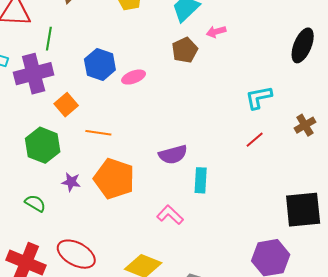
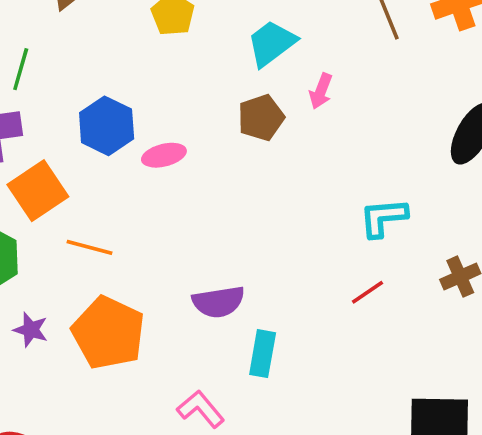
pink arrow: (216, 32) -> (321, 91), turned -60
orange square: (66, 105) -> (38, 191), size x1.4

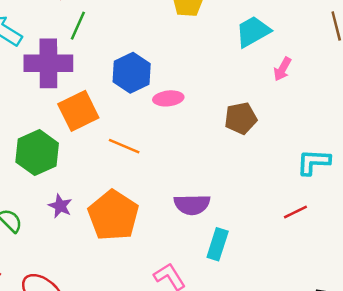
brown pentagon: (261, 118) -> (241, 118), moved
orange line: (89, 247) -> (124, 146), moved

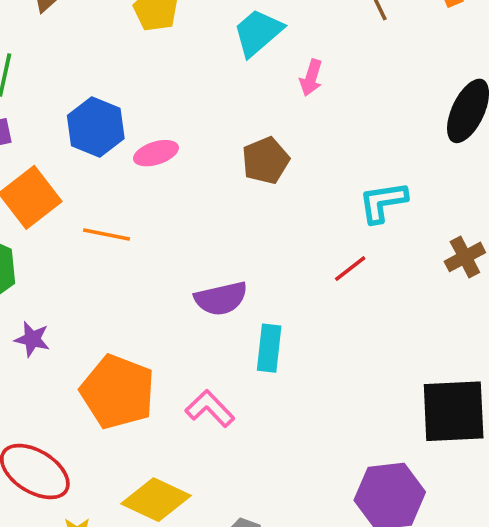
red line: (295, 212) -> (350, 269), moved
orange pentagon: (113, 215) -> (118, 392), moved

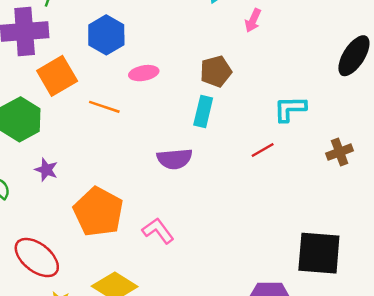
pink ellipse: (156, 153) -> (144, 73), moved
cyan rectangle: (269, 348) -> (203, 112), moved

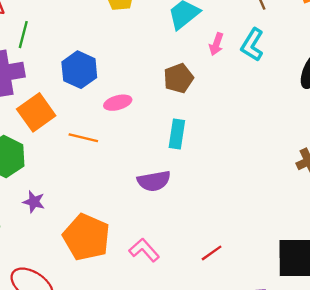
brown pentagon: (216, 71) -> (178, 78), moved
cyan L-shape: (290, 109) -> (252, 45), moved, turned -52
red line: (263, 150) -> (212, 253), moved

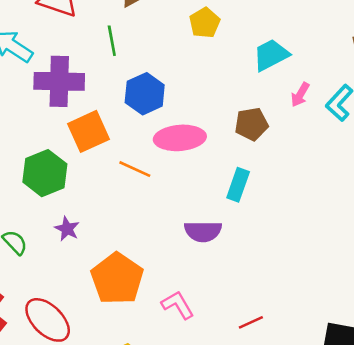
green line: (23, 35) -> (112, 41), moved, turned -36
pink ellipse: (118, 103) -> (180, 138), size x1.6

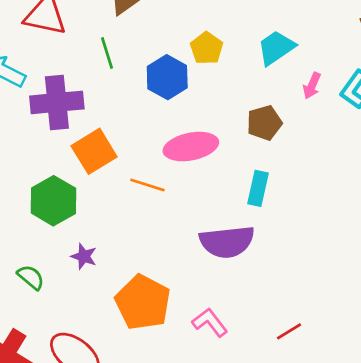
yellow pentagon: (205, 23) -> (207, 48), moved
blue hexagon: (145, 94) -> (167, 77), moved
purple semicircle: (203, 231) -> (227, 242), size x1.4

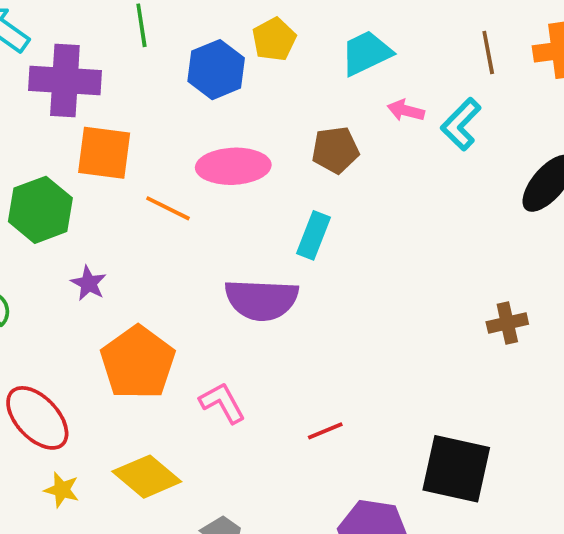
pink arrow: (312, 86) -> (406, 111), turned 72
orange square: (94, 151) -> (104, 153), turned 30
purple star: (84, 256) -> (89, 283), moved

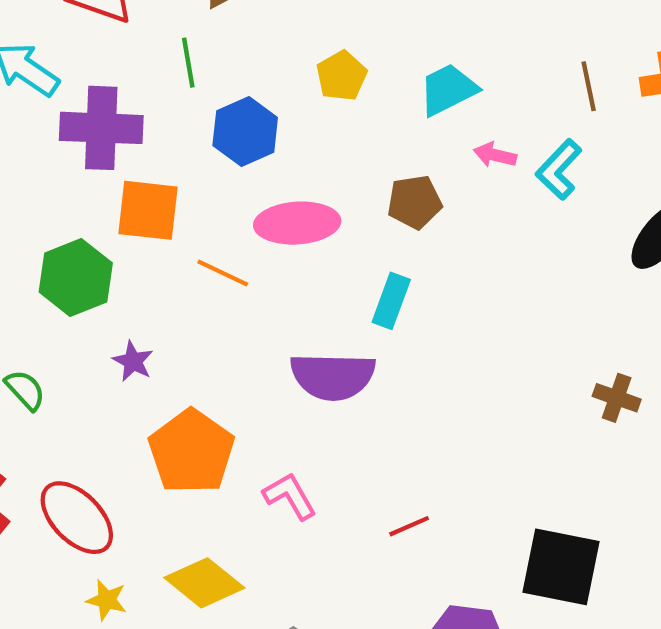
blue hexagon: (216, 70) -> (245, 131), moved
brown cross: (507, 323) -> (617, 398), turned 33

